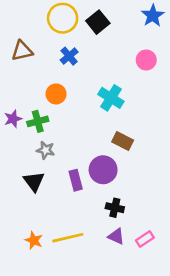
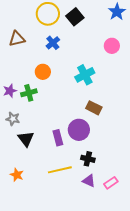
cyan cross: (111, 98) -> (85, 75), turned 30
gray star: (46, 150) -> (13, 119), moved
yellow line: (68, 238) -> (60, 170), moved
orange star: (34, 240) -> (17, 175), moved

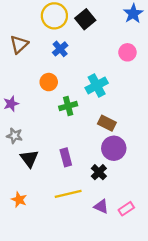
brown triangle: (17, 39) -> (19, 44), turned -30
green cross: (29, 93) -> (68, 106), moved
purple circle: (79, 130) -> (114, 148), moved
black cross: (88, 159) -> (99, 172), moved, turned 32

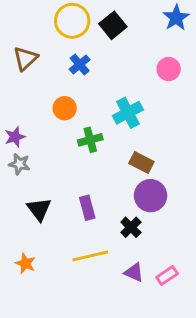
gray star: (14, 136) -> (19, 164), moved

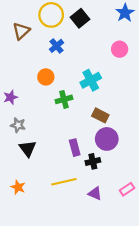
brown triangle: (25, 58) -> (21, 31), moved
gray star: (19, 164) -> (18, 125), moved
purple rectangle: (87, 208) -> (75, 148), moved
black cross: (131, 227) -> (93, 161), turned 32
pink rectangle: (167, 275) -> (127, 189), moved

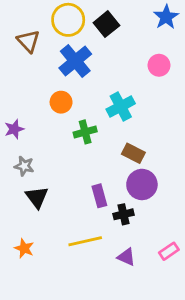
brown triangle: (21, 31) -> (28, 41), turned -30
blue cross: (56, 46) -> (75, 61), size x1.6

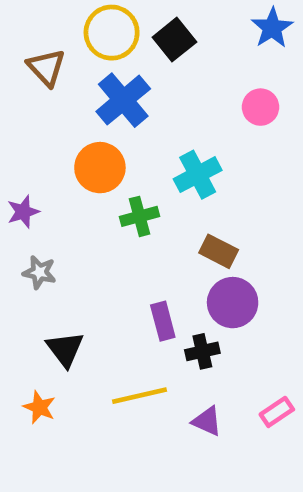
orange circle: (61, 102) -> (100, 168), size x1.4
black triangle: (37, 197) -> (65, 349), moved

